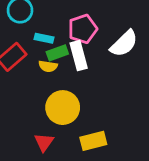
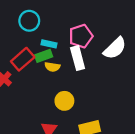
green rectangle: (57, 53) -> (44, 56), moved
yellow circle: (63, 108) -> (64, 101), size x0.7

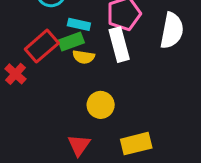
white semicircle: (115, 48) -> (172, 31), turned -35

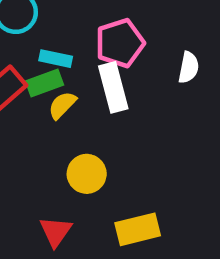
white semicircle: (172, 31) -> (189, 67), size x0.6
yellow semicircle: (84, 57) -> (62, 105), turned 125

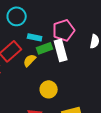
green rectangle: (45, 83) -> (45, 48), moved
yellow semicircle: (62, 105) -> (30, 60), moved

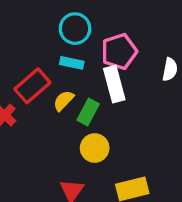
cyan circle: (17, 16) -> (75, 29), moved
green rectangle: (45, 48) -> (88, 112), moved, turned -42

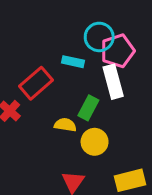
cyan circle: (75, 29) -> (99, 37), moved
yellow semicircle: (64, 101) -> (65, 125), moved, turned 55

